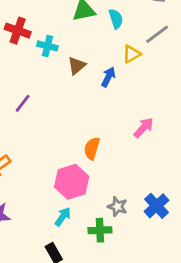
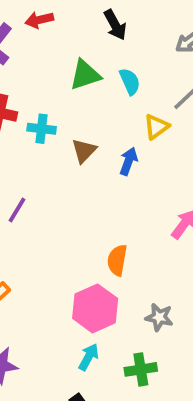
gray star: (117, 207) -> (159, 317), moved

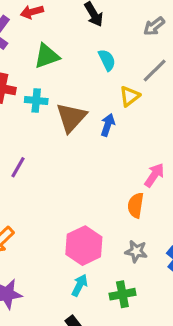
green triangle: (85, 75) -> (47, 56), moved
brown triangle: (84, 151) -> (71, 117), size x1.5
orange semicircle: (117, 260) -> (136, 205), moved

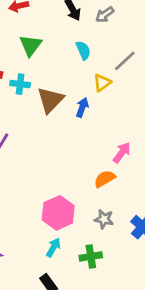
gray arrow: (154, 26) -> (105, 15), moved
green triangle: (47, 56) -> (30, 45), turned -35
orange semicircle: (136, 205) -> (105, 179), turned 50

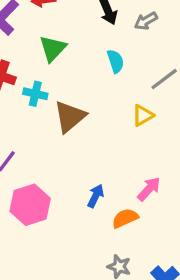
yellow triangle: (102, 83) -> (143, 115), moved
blue arrow: (82, 107) -> (96, 196), moved
pink hexagon: (58, 213) -> (30, 205), moved

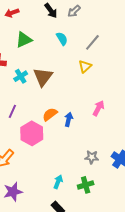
green triangle: (53, 48) -> (24, 40), turned 36
cyan cross: (35, 94) -> (21, 76), moved, turned -32
orange semicircle: (125, 218) -> (50, 114), moved

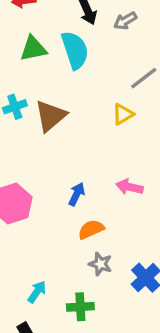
cyan semicircle: (62, 39) -> (75, 50), moved, size x1.6
pink arrow: (99, 108) -> (129, 187), turned -119
orange semicircle: (50, 114) -> (91, 229), moved

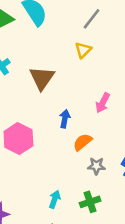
brown triangle: (51, 116) -> (42, 78), moved
pink arrow: (129, 187) -> (103, 103), turned -60

